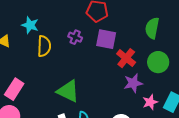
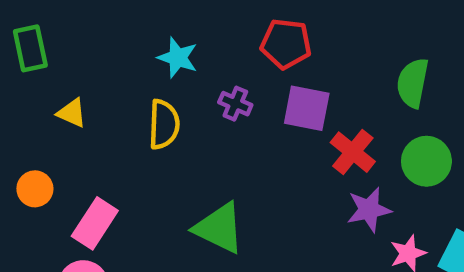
cyan star: (30, 25) -> (178, 58), moved

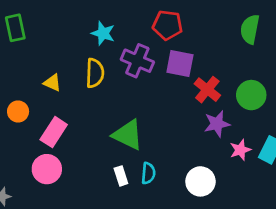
green semicircle: (413, 83) -> (250, 29), moved
purple cross: (235, 104) -> (137, 61), size x1.6
yellow triangle: (72, 113) -> (52, 83), moved

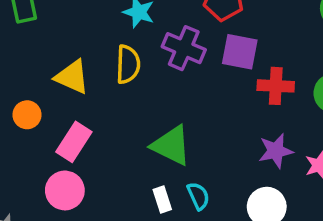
yellow triangle: (52, 83) -> (72, 77), size x1.5
red cross: (207, 90) -> (276, 86), turned -36
purple star: (217, 124) -> (276, 151), moved
cyan semicircle: (148, 173) -> (198, 196), turned -30

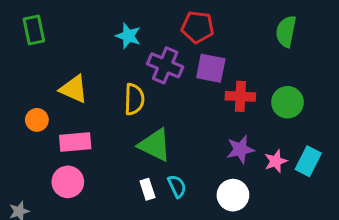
yellow semicircle: (128, 64) -> (134, 99), moved
pink rectangle: (74, 142) -> (75, 142), turned 52

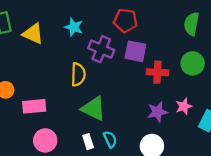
yellow triangle: (74, 89) -> (33, 34), moved
green circle: (288, 102) -> (193, 63), moved
pink star: (276, 161) -> (184, 106), moved
pink circle: (68, 182) -> (45, 140), moved

